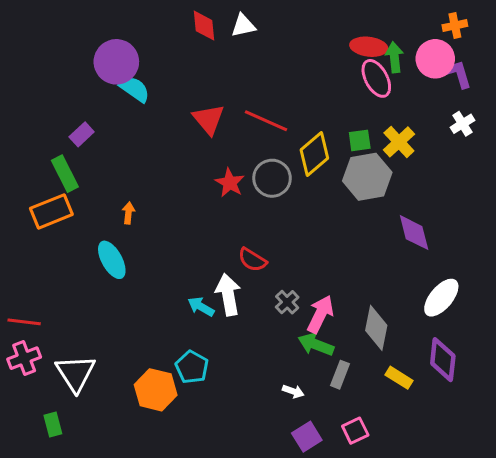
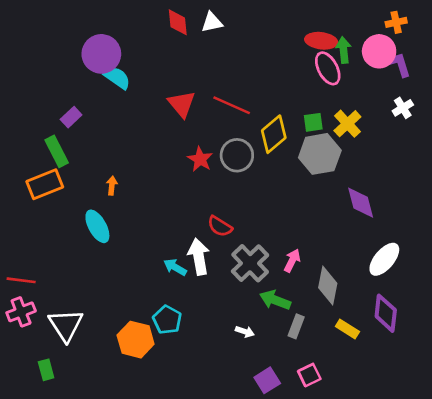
gray cross: (287, 302) -> (250, 263), size x1.8
pink arrow: (320, 314) -> (292, 261), moved, size x0.7
white arrow: (293, 391) -> (245, 332), moved

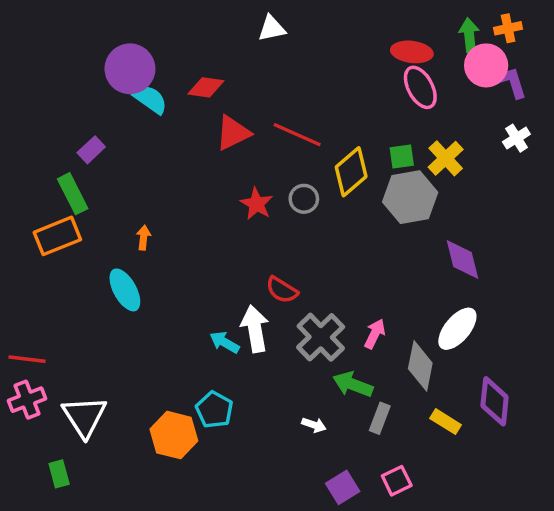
red diamond: (178, 22) -> (206, 87), moved, turned -76
green arrow: (344, 50) -> (469, 35), moved
red triangle: (182, 104) -> (233, 133), turned 44
gray circle: (237, 155) -> (304, 199), size x0.7
white ellipse: (384, 259) -> (457, 329), moved

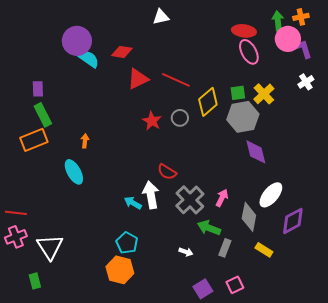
purple rectangle: (91, 150) -> (38, 89), moved, turned -49
purple diamond: (462, 260) -> (256, 152), moved
purple diamond: (495, 401) -> (293, 221), moved, turned 56
orange hexagon: (174, 435) -> (120, 270), moved

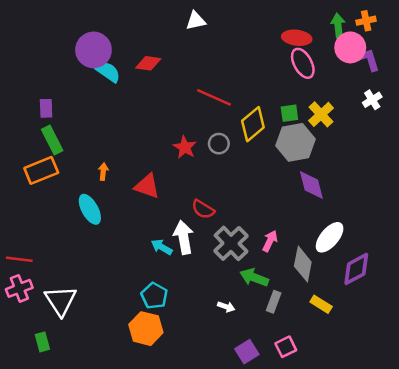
red triangle: (138, 79) -> (147, 186), moved, turned 45

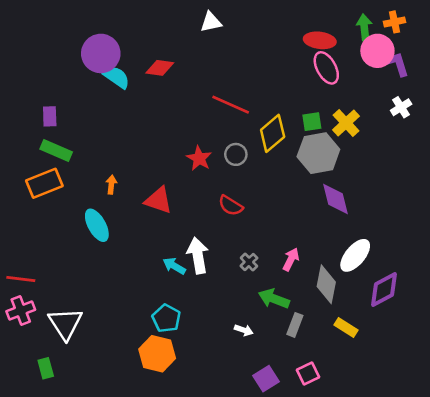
green rectangle: (52, 140) -> (56, 150), turned -40
red semicircle: (203, 209) -> (231, 206), moved
gray cross: (231, 243) -> (249, 262), size x0.5

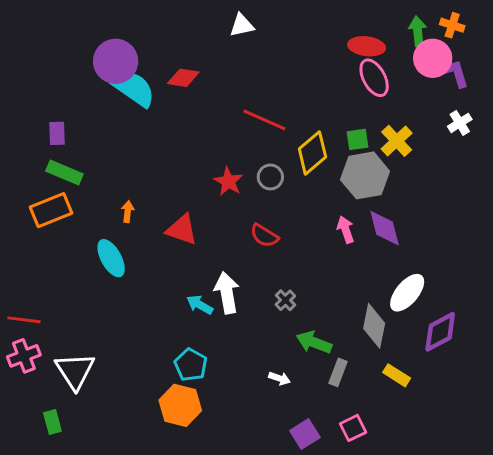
orange cross: (395, 22) -> (452, 25), turned 30
cyan semicircle: (117, 77) -> (134, 88), size x1.4
pink arrow: (291, 259) -> (346, 230), moved, turned -45

